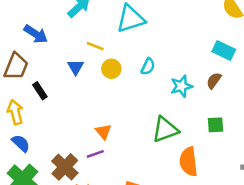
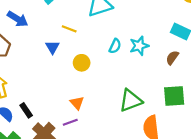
yellow circle: (111, 69) -> (82, 63), moved
cyan star: (181, 86) -> (139, 46), moved
black rectangle: (40, 91) -> (26, 110), moved
green square: (216, 125) -> (174, 96), size x1.5

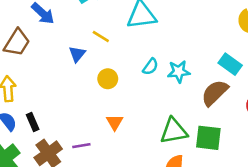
brown semicircle: (172, 58) -> (215, 93), size x1.6
green triangle: (131, 101) -> (174, 131), moved
orange triangle: (77, 103) -> (115, 122), moved

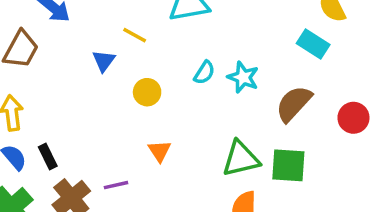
cyan rectangle: (230, 64) -> (313, 44), moved
cyan star: (179, 72) -> (243, 77), turned 30

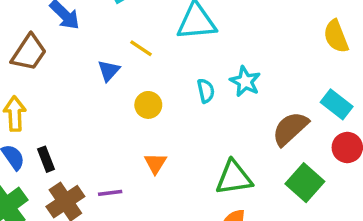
cyan rectangle: (313, 44) -> (337, 104), moved
cyan semicircle: (204, 73) -> (206, 91), turned -50
cyan star: (243, 77) -> (245, 81), moved
green square: (288, 165) -> (305, 183), moved, turned 33

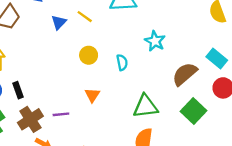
blue triangle: (109, 71) -> (59, 22), moved
cyan semicircle: (206, 91) -> (122, 62), moved

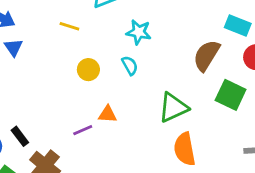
blue triangle: (59, 22) -> (14, 47), moved
cyan star: (155, 41) -> (139, 32), moved
orange triangle: (92, 95) -> (108, 114), turned -42
purple line: (61, 114) -> (83, 130), moved

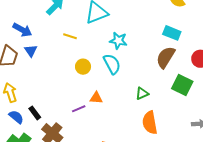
cyan rectangle: (238, 25) -> (172, 33), moved
cyan semicircle: (130, 66) -> (112, 64), size x1.5
green triangle: (173, 108) -> (142, 93), size x0.6

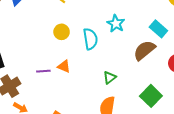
cyan star: (118, 41) -> (116, 24), moved
green square: (182, 85) -> (151, 96), moved
green triangle: (142, 93) -> (110, 77), turned -32

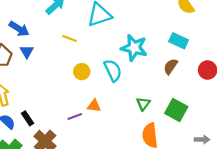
cyan star: (116, 24) -> (134, 48), size x1.4
brown semicircle: (144, 50) -> (171, 66), size x0.7
green square: (151, 96) -> (176, 110), moved

